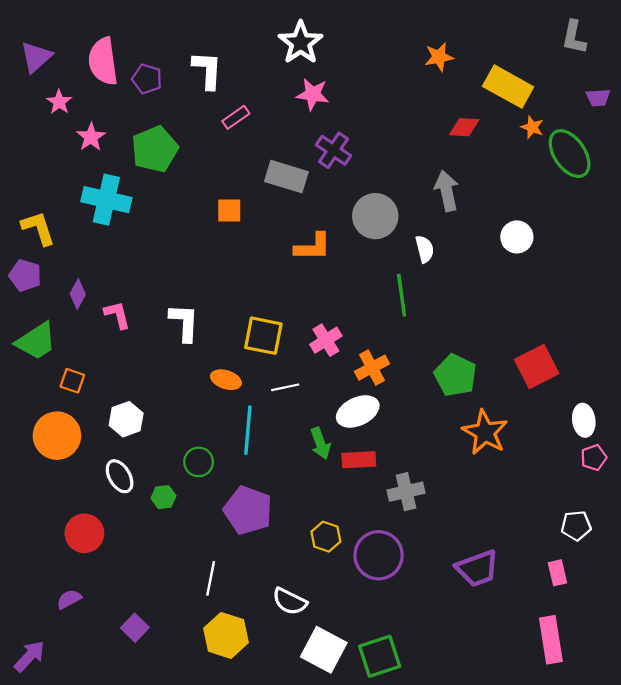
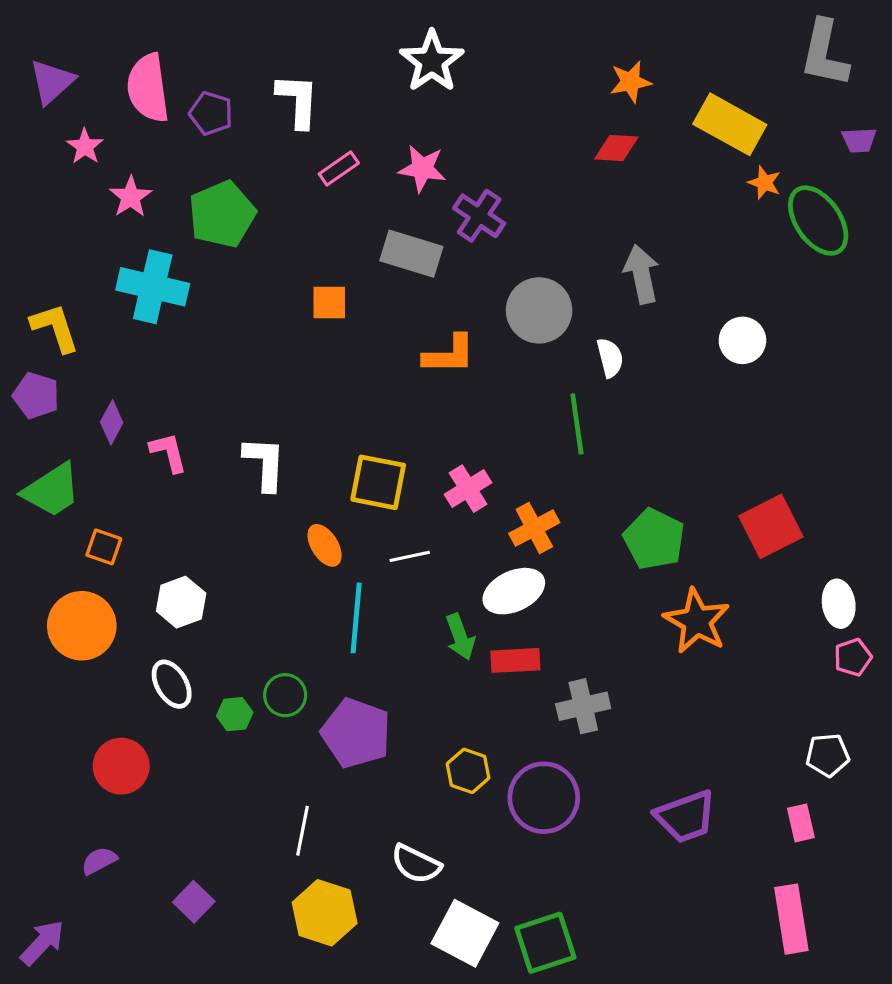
gray L-shape: (574, 37) -> (824, 53), size x1.4
pink star: (313, 94) -> (422, 168), moved
red diamond: (464, 127) -> (616, 148), moved
orange ellipse: (226, 380) -> (325, 545), turned 40
green circle: (199, 462) -> (285, 695), moved

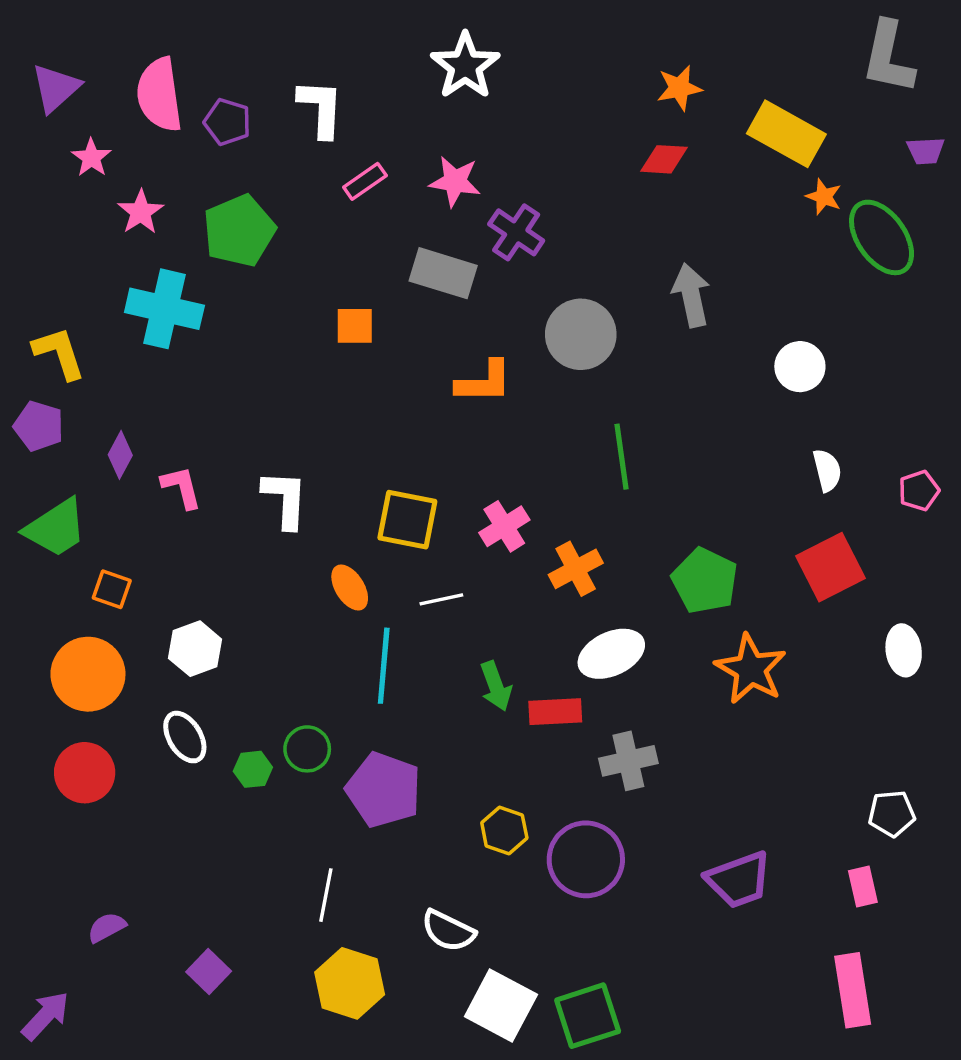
white semicircle: (610, 358) -> (827, 470), moved
white ellipse: (514, 591) -> (611, 654), moved
pink pentagon: (853, 657) -> (919, 491), moved
red circle: (121, 766) -> (85, 773), moved

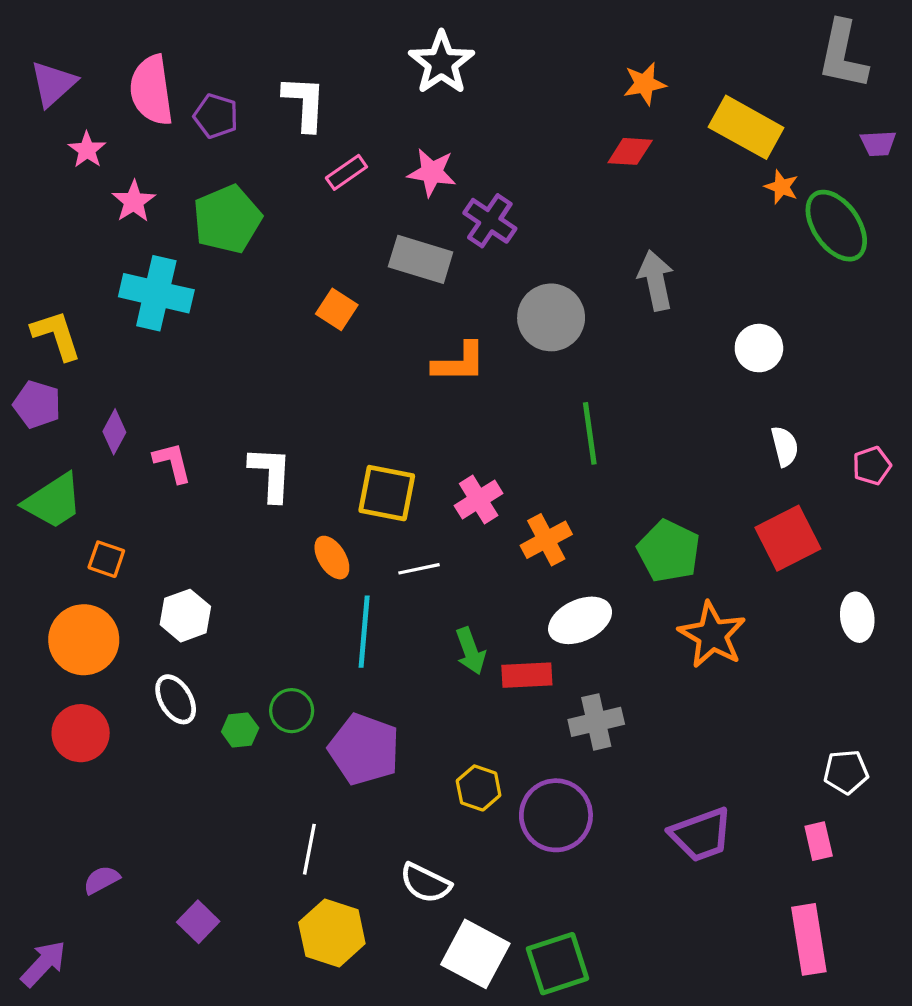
orange square: (355, 326) -> (337, 309), turned 33

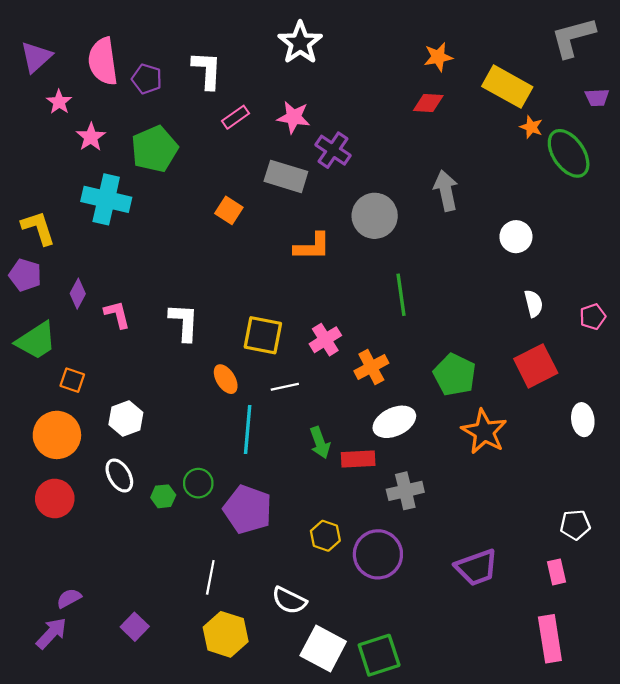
gray L-shape: (843, 55) -> (573, 37), turned 63
purple arrow: (43, 964) -> (51, 633), moved

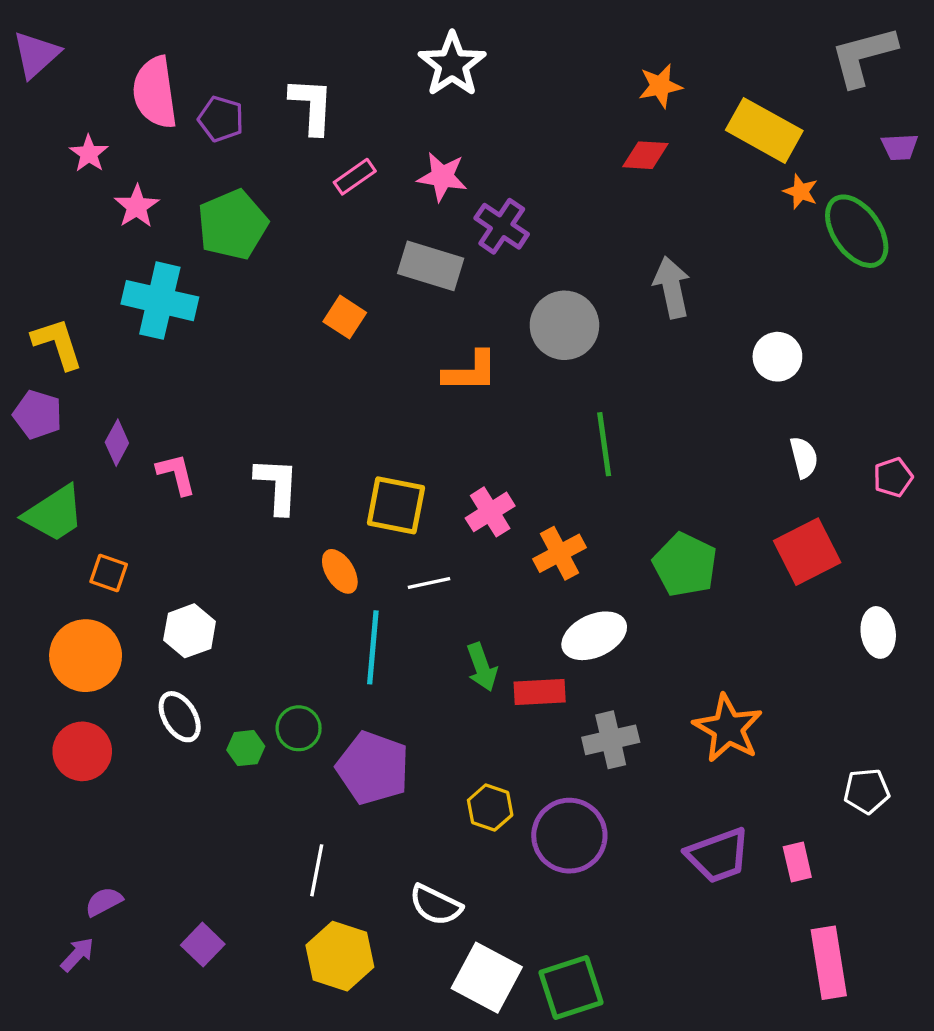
purple triangle: (36, 57) -> (36, 54), moved
orange star: (484, 432) -> (728, 728), moved
pink rectangle: (557, 572) -> (797, 862), moved
purple arrow: (51, 633) -> (77, 955), size x0.7

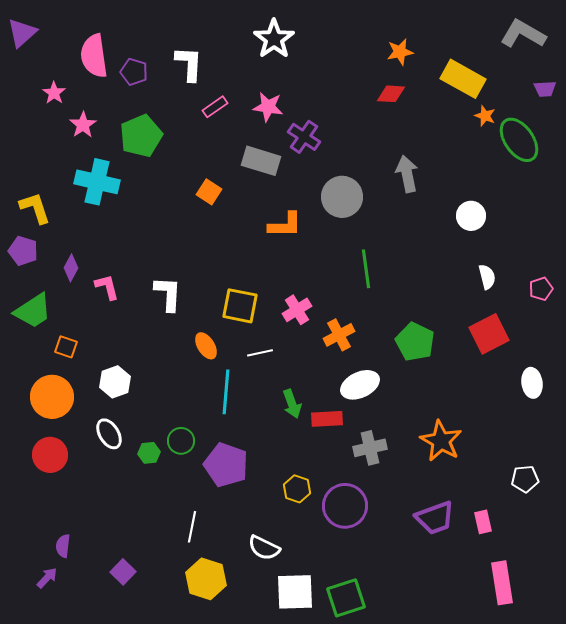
gray L-shape: (863, 56) -> (523, 34), turned 45
purple semicircle: (104, 902) -> (63, 546), turned -55
white square: (487, 978) -> (295, 592), turned -30

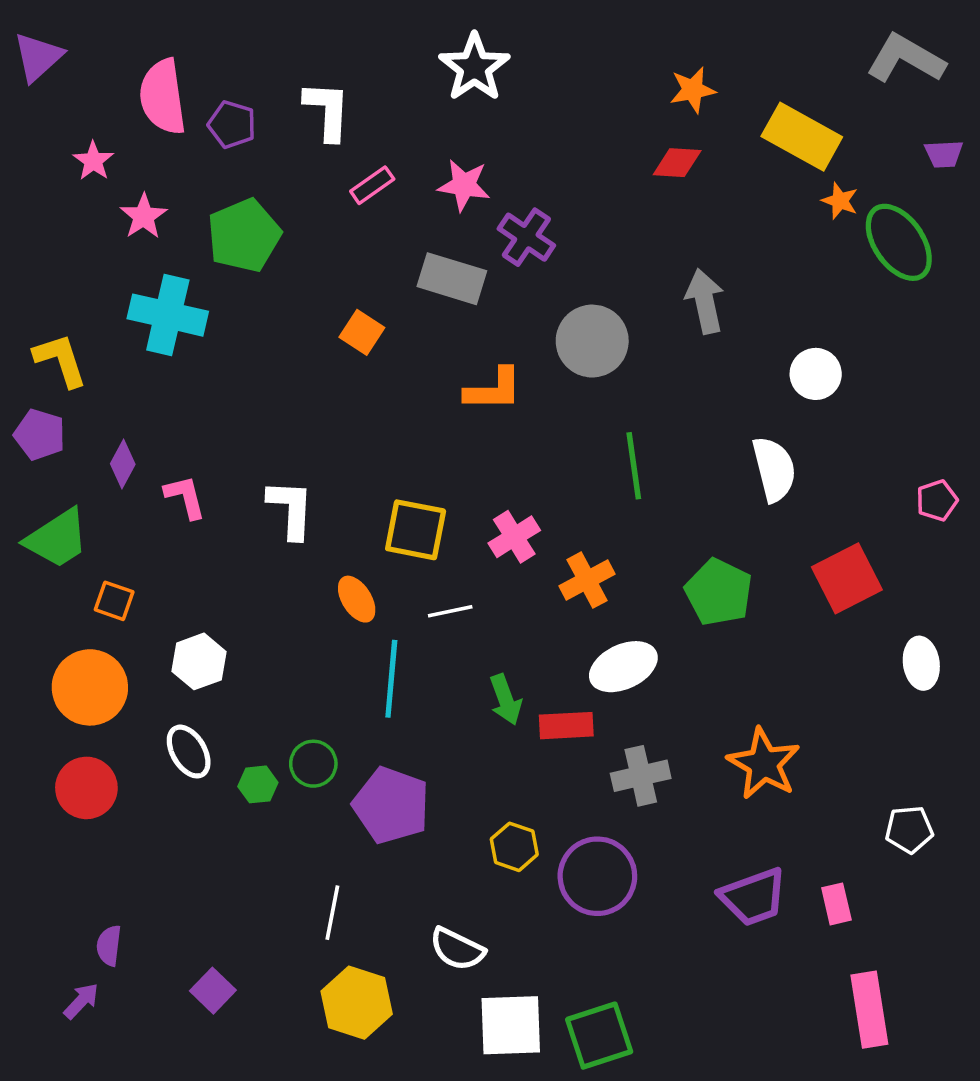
white semicircle: (487, 277) -> (774, 469), moved, size x1.5

